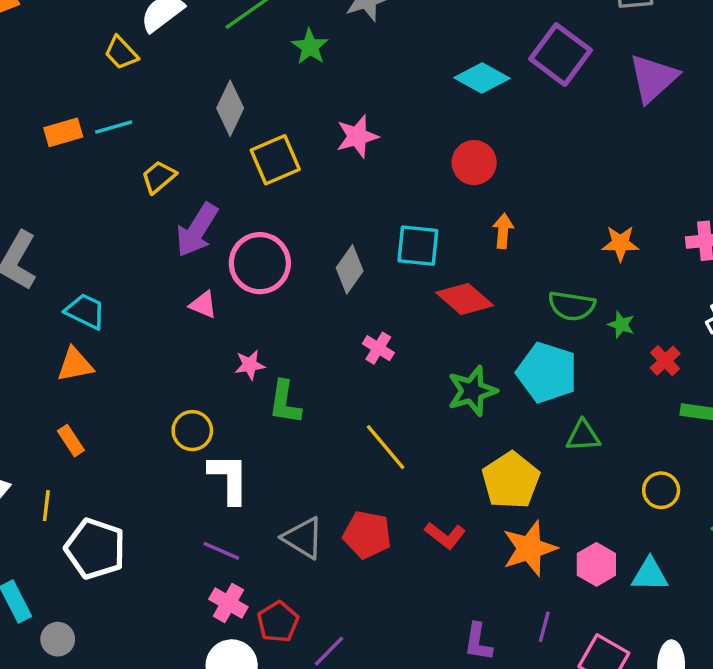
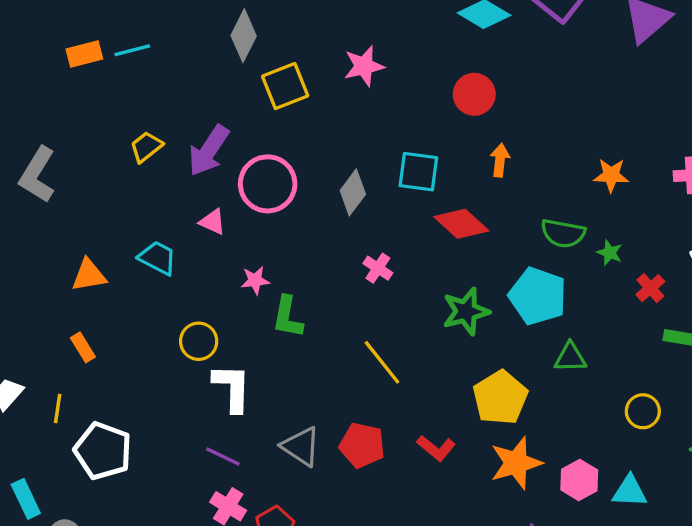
yellow trapezoid: (159, 177) -> (146, 147), moved
cyan trapezoid: (85, 311) -> (158, 258), moved

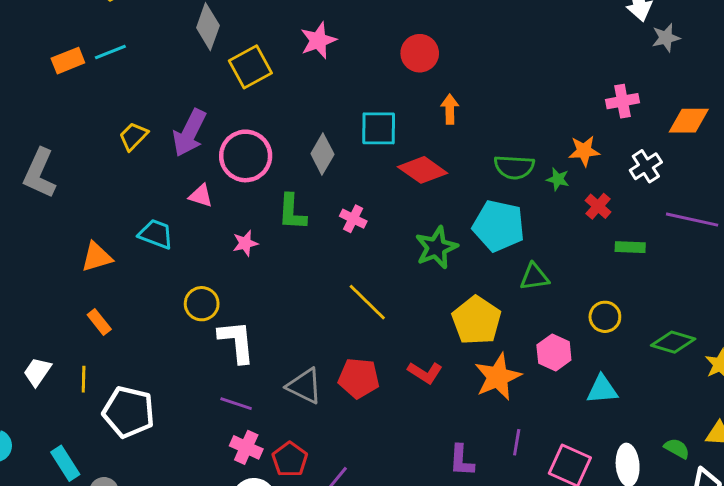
orange star: (611, 175) -> (584, 151), moved
green L-shape: (287, 317) -> (292, 212), moved
pink hexagon: (579, 480) -> (554, 353), moved

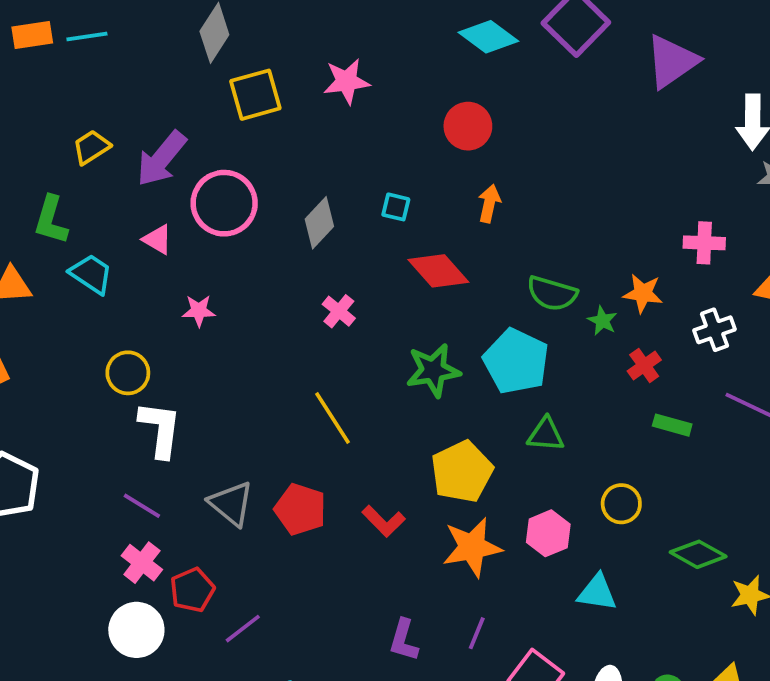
cyan square: (379, 128) -> (396, 207), size x0.6
green L-shape: (292, 212) -> (51, 220), moved

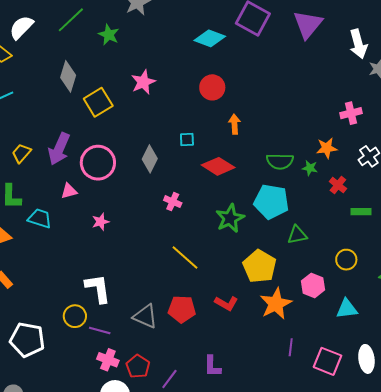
pink triangle: (158, 239) -> (69, 191), turned -30
yellow circle: (128, 373) -> (75, 316), moved
purple L-shape: (404, 640) -> (212, 366), moved

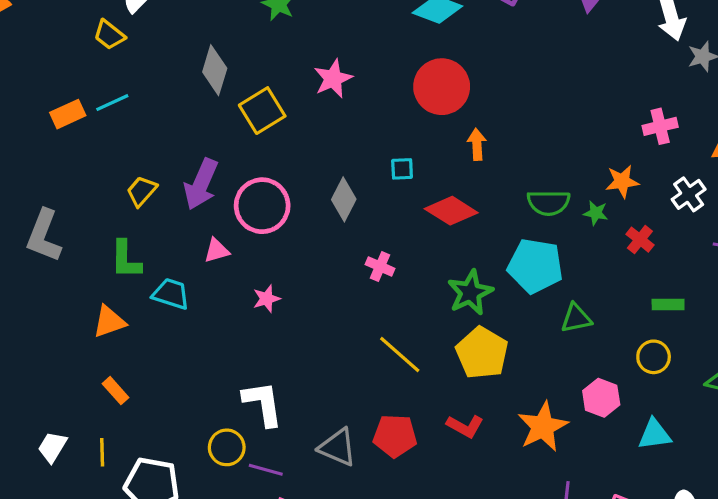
red circle: (212, 87) -> (442, 87), size x1.4
green rectangle: (361, 212) -> (668, 304), moved
yellow pentagon: (259, 266) -> (482, 353), moved

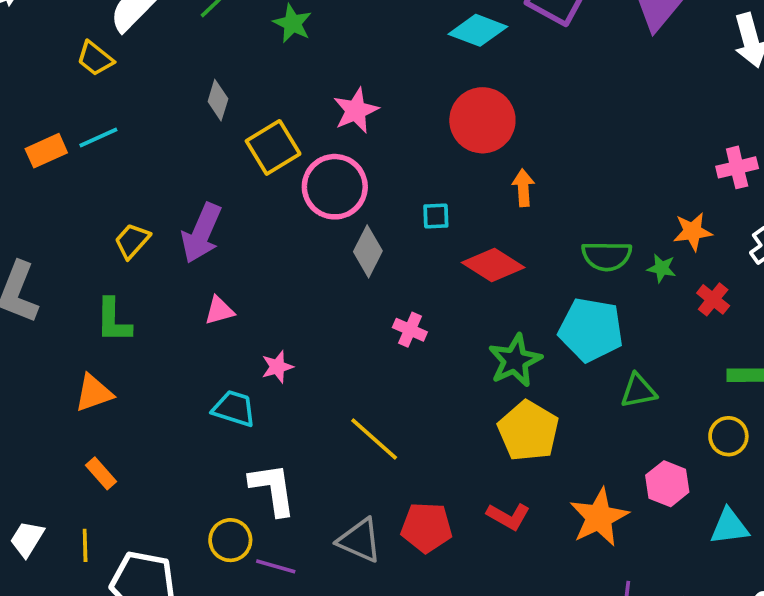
gray diamond: (215, 70) -> (218, 100), size x0.7
pink circle: (262, 206) -> (335, 187), moved
cyan trapezoid: (171, 294) -> (234, 409), moved
yellow line: (400, 355) -> (374, 439), moved

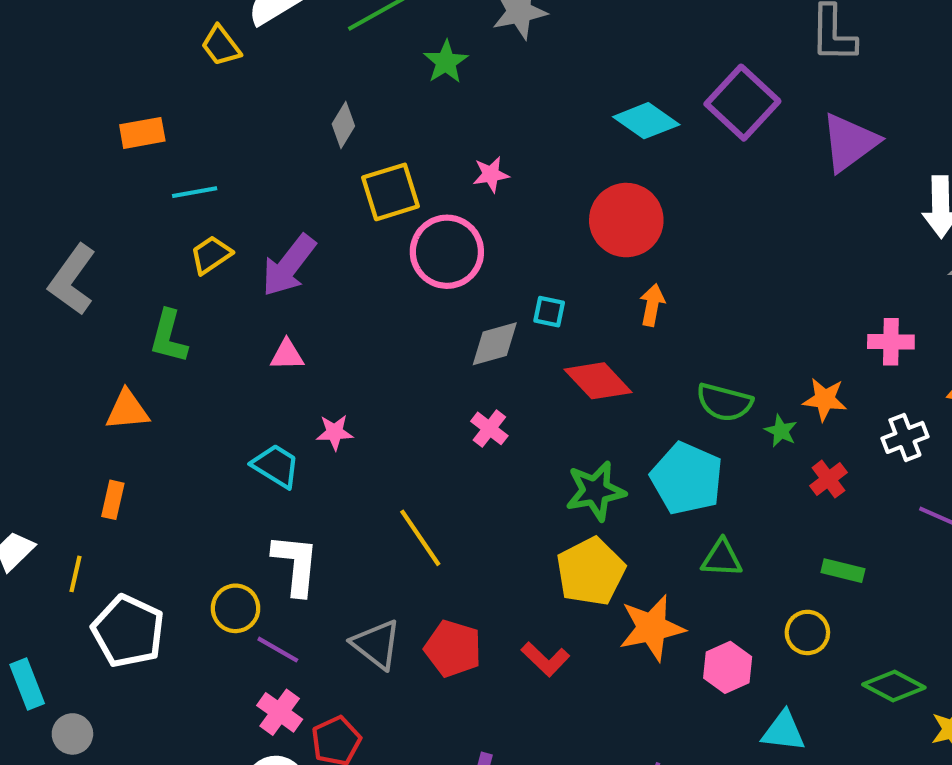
pink star: (356, 110) -> (491, 174), size x0.7
cyan line: (98, 137) -> (195, 192), moved
gray diamond: (368, 251) -> (495, 344), moved, turned 33
orange rectangle: (101, 473) -> (113, 500), turned 40
orange star: (599, 517) -> (652, 628), moved

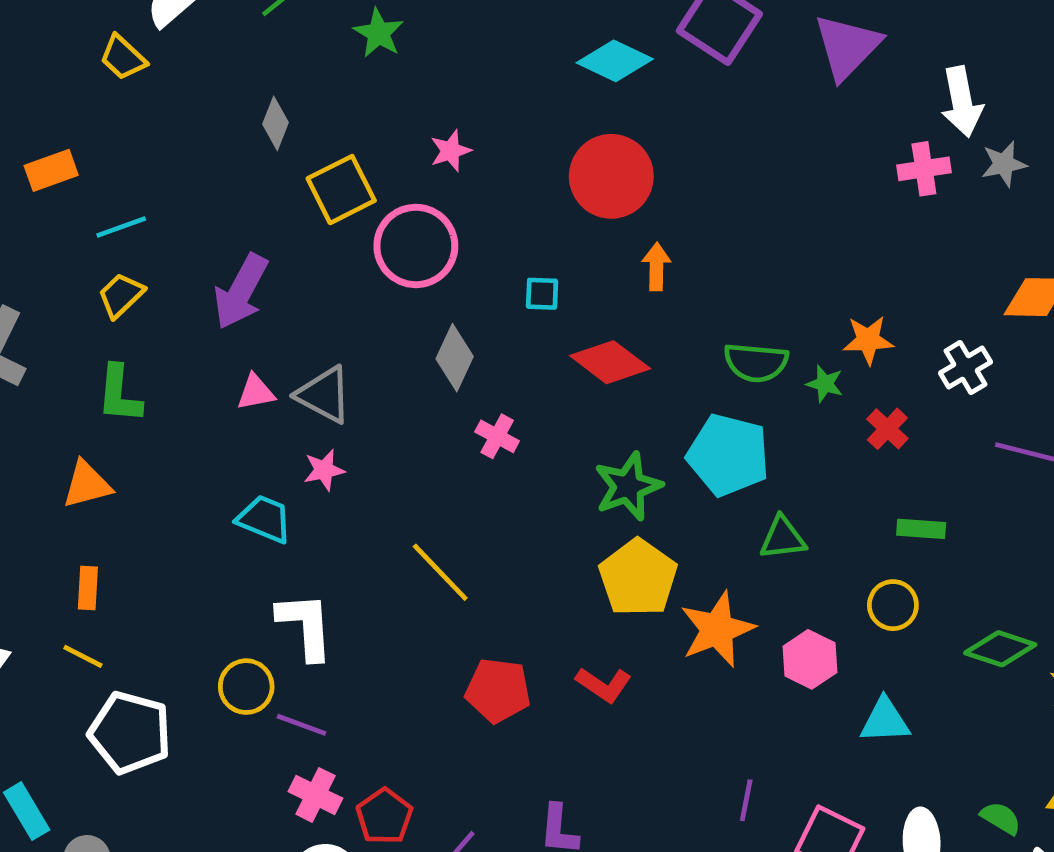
yellow trapezoid: (211, 255) -> (121, 295), moved
pink cross: (891, 342) -> (924, 169), moved
gray diamond: (495, 344) -> (455, 358), moved, turned -40
yellow line: (76, 574) -> (83, 656), moved, turned -66
gray triangle: (376, 644) -> (324, 395), moved

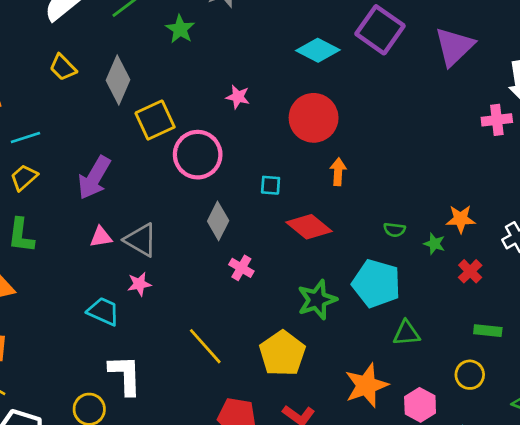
yellow trapezoid: (123, 58) -> (63, 67), moved
gray diamond: (276, 123) -> (118, 80), size x1.6
pink star: (451, 151) -> (238, 97), moved, turned 30
green semicircle: (756, 362) -> (394, 230), size x0.6
yellow pentagon: (638, 578) -> (282, 353), moved

